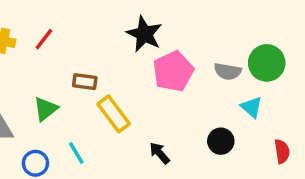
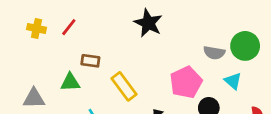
pink pentagon: (173, 71) -> (186, 82), moved
brown rectangle: (85, 82) -> (90, 61), moved
green triangle: (46, 109) -> (70, 82), turned 35

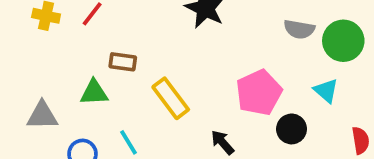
gray semicircle: (214, 53) -> (299, 29), moved

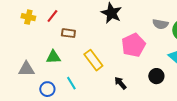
brown rectangle: (123, 62) -> (68, 33), moved
pink pentagon: (259, 93) -> (133, 45), moved

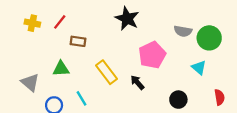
gray triangle: (26, 69) -> (30, 82), turned 42
black circle: (156, 76) -> (178, 100), moved
black arrow: (120, 83) -> (137, 82), moved

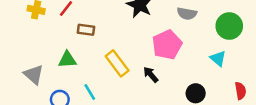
gray semicircle: (183, 31) -> (187, 14), moved

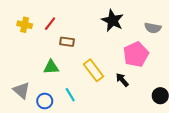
gray triangle: (34, 75) -> (21, 90), moved

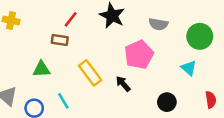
red line: (50, 24) -> (71, 19), moved

